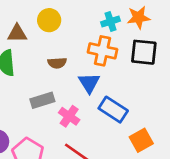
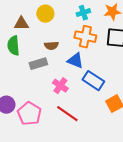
cyan cross: (110, 21) -> (83, 13), moved
blue triangle: (89, 83) -> (75, 61), turned -36
gray rectangle: (42, 100) -> (38, 64), moved

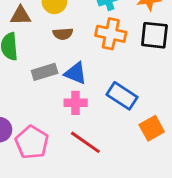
brown semicircle: (51, 46) -> (63, 34), moved
blue triangle: (75, 61) -> (76, 73), moved
pink cross: (60, 86) -> (76, 103), turned -35

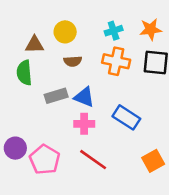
orange square: (152, 128) -> (153, 161), moved

